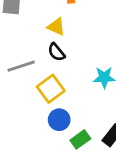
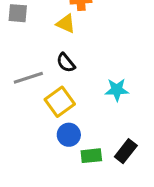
yellow triangle: (56, 27) -> (66, 24), moved
green rectangle: (80, 139) -> (91, 156), turned 30

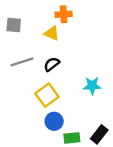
black semicircle: (66, 63) -> (52, 64), turned 91
gray line: (28, 78) -> (22, 62), moved

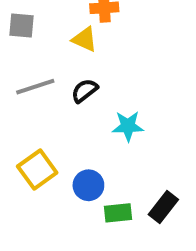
cyan star: (92, 86) -> (128, 126), moved
yellow square: (47, 95) -> (37, 169), moved

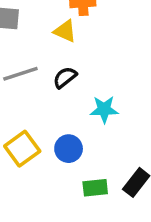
blue circle: (88, 185) -> (69, 149), moved

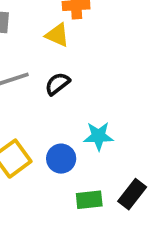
cyan star: (104, 109) -> (99, 136), moved

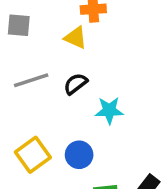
cyan star: (99, 136) -> (109, 110), moved

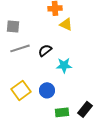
gray square: (19, 25) -> (13, 26), moved
yellow triangle: (76, 38) -> (66, 24), moved

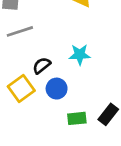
black semicircle: (45, 50) -> (42, 65), moved

